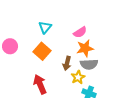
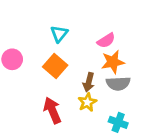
yellow star: (78, 77) -> (87, 102), moved

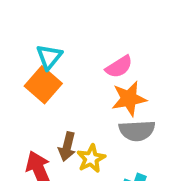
orange square: (55, 66) -> (43, 85), moved
brown arrow: (89, 82) -> (67, 147), moved

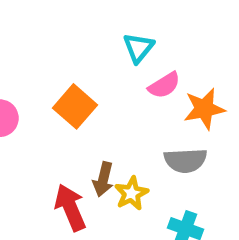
cyan triangle: (49, 57) -> (138, 48), moved
orange star: (129, 99) -> (204, 109), moved

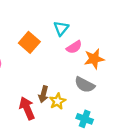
orange square: (75, 106) -> (29, 42), moved
gray semicircle: (185, 160) -> (85, 85), turned 30

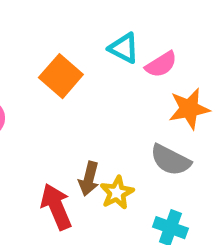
cyan triangle: (61, 28) -> (124, 48), turned -42
pink semicircle: (74, 47) -> (161, 64), moved

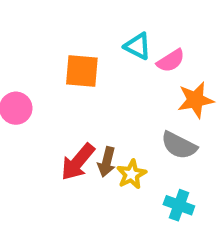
orange square: (61, 76) -> (82, 71), turned -36
red arrow: (56, 207) -> (78, 162), moved, turned -117

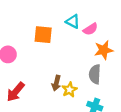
gray semicircle: (179, 145) -> (95, 74), turned 66
red arrow: (78, 162) -> (16, 92), moved

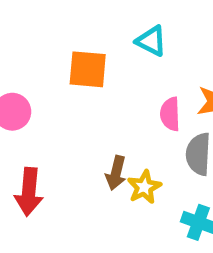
pink semicircle: (90, 29) -> (170, 114), moved, turned 120
red arrow: (16, 92) -> (29, 192), turned -35

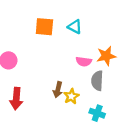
orange square: (88, 69) -> (44, 27), moved
pink semicircle: (170, 114) -> (84, 62), turned -80

